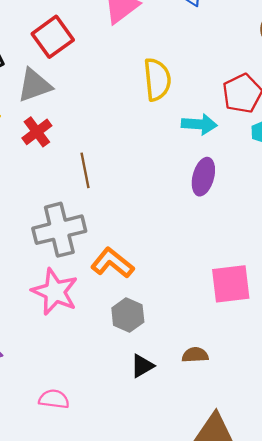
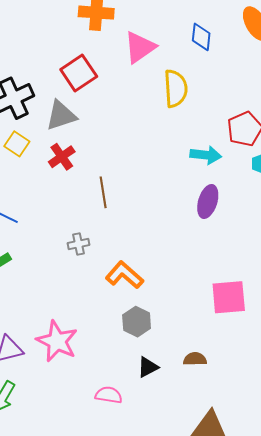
yellow semicircle: (157, 79) -> (176, 88), moved
gray cross: (59, 230) -> (79, 244), size x0.5
pink star: (55, 292) -> (57, 341), moved
pink semicircle: (54, 399) -> (109, 395), moved

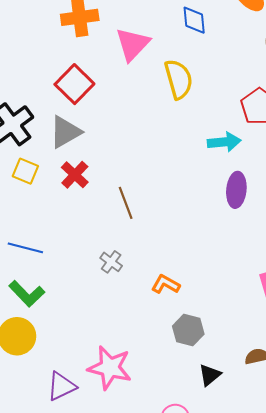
gray cross: (79, 244) -> (111, 262), turned -30
orange L-shape: (124, 275) -> (166, 284), size x0.7

